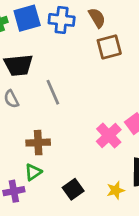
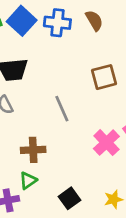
blue square: (27, 18) -> (22, 21), turned -32
brown square: (109, 47) -> (104, 77), moved
gray line: (53, 92) -> (62, 109), moved

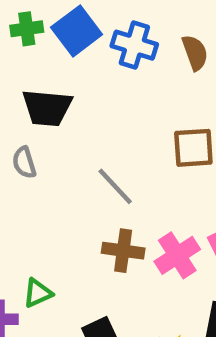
gray line: (62, 109) -> (115, 186), turned -30
brown cross: (33, 150) -> (123, 251), moved

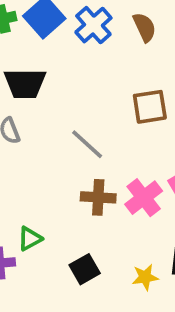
blue cross: (134, 45) -> (93, 25), turned 36

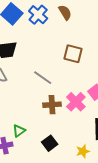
brown square: (150, 107) -> (73, 54), turned 30
yellow star: (145, 277) -> (83, 151), moved

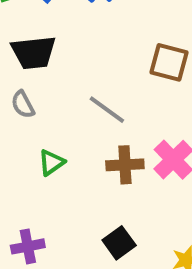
green triangle: (19, 131) -> (51, 162), moved

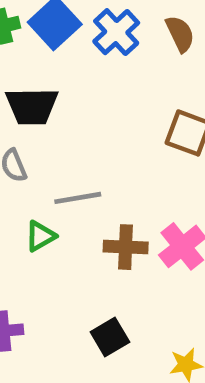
gray line: (107, 110) -> (78, 198), moved, turned -51

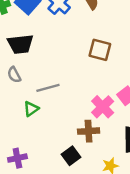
brown cross: (126, 247) -> (89, 131), moved

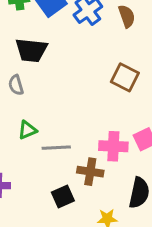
gray line: (48, 88) -> (56, 148), moved
pink cross: (103, 107) -> (113, 146), turned 35

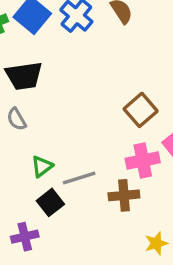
brown square: (125, 77) -> (141, 110), moved, turned 36
black square: (63, 197) -> (50, 202), moved

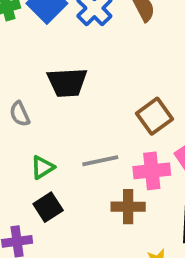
black trapezoid: (24, 76) -> (67, 82), moved
gray line: (79, 178) -> (100, 161), moved

